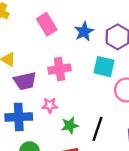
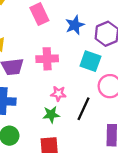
pink star: (50, 105) -> (58, 94), moved
black line: (98, 129) -> (84, 109), moved

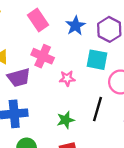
pink cross: (47, 59) -> (43, 56), moved, turned 35
pink star: (58, 94) -> (67, 78), moved

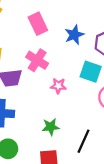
black line: (98, 109) -> (83, 141), moved

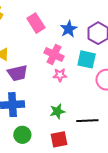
pink cross: (37, 60) -> (54, 54), moved
black line: (83, 141) -> (87, 121), turned 70

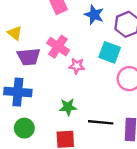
blue star: (69, 29) -> (94, 15), turned -30
pink cross: (54, 54) -> (58, 47), moved

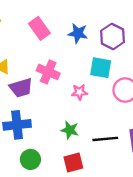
pink star: (77, 66) -> (79, 92), moved
green star: (68, 107) -> (70, 130), turned 30

